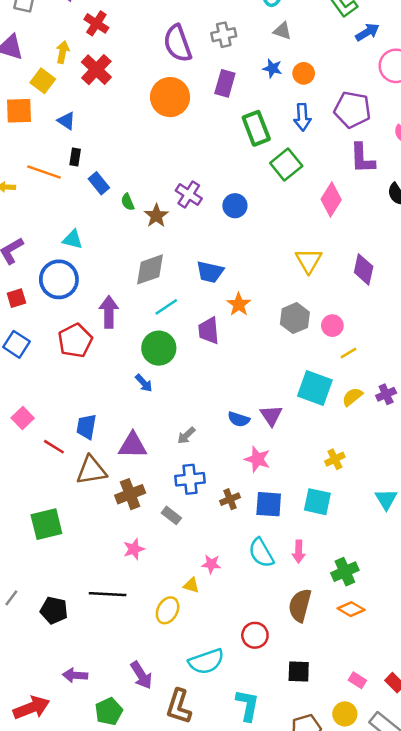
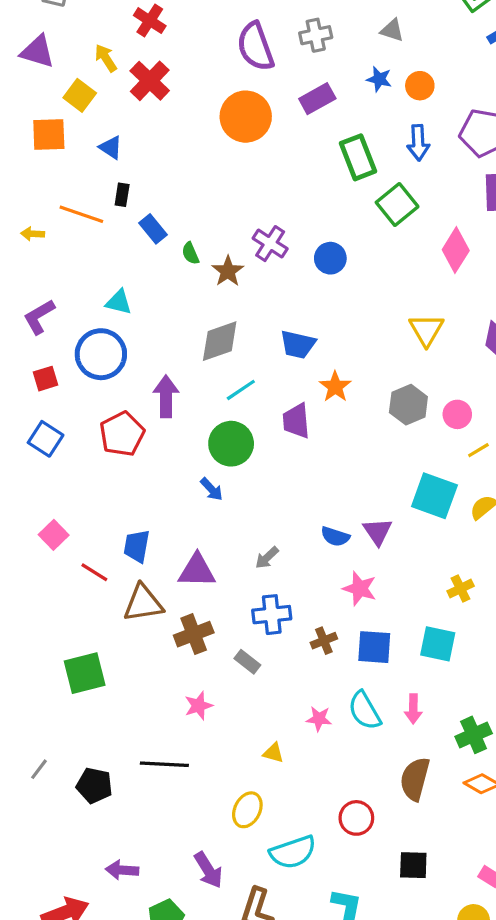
yellow arrow: (63, 52) -> (106, 58), turned -45
purple rectangle: (225, 83) -> (317, 99), turned 45
pink star: (211, 564) -> (319, 719), moved
yellow ellipse: (168, 610) -> (247, 810), moved

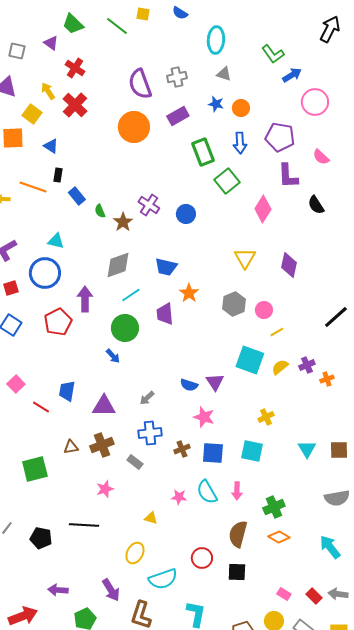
brown triangle: (143, 603) -> (71, 447), moved, size x0.6
black square: (413, 865) -> (237, 572), moved

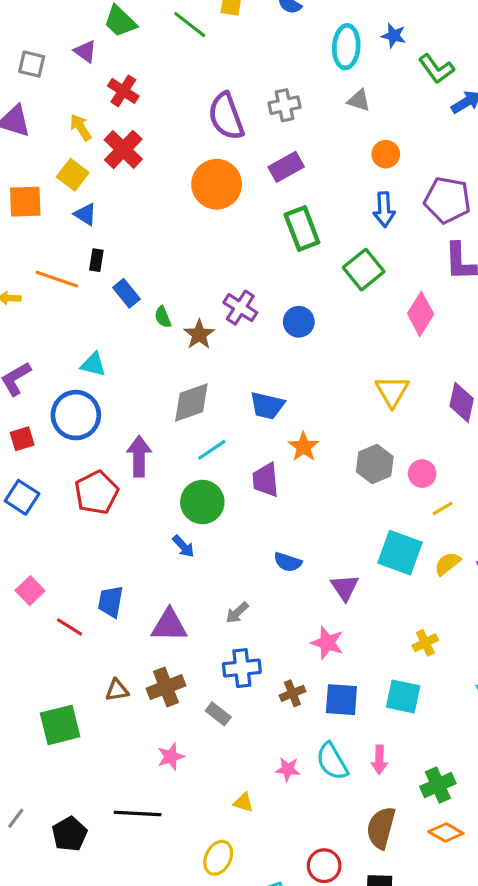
blue star: (216, 104) -> (394, 36), moved
yellow square: (32, 114) -> (73, 175), moved
green rectangle: (203, 152) -> (302, 228), moved
blue semicircle: (189, 385) -> (288, 562), moved
black pentagon: (41, 538) -> (70, 834), turned 30

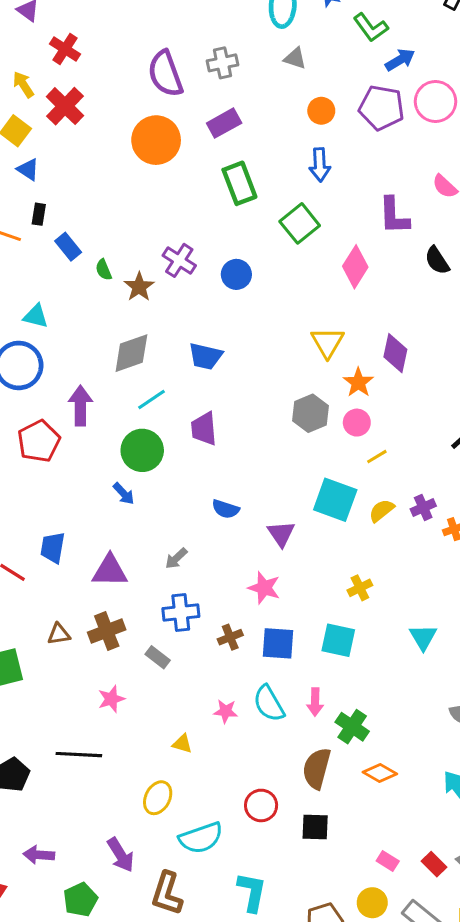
purple pentagon: (447, 200) -> (381, 108), moved
orange star: (304, 447) -> (358, 382), moved
green cross: (438, 785) -> (352, 727), moved, turned -32

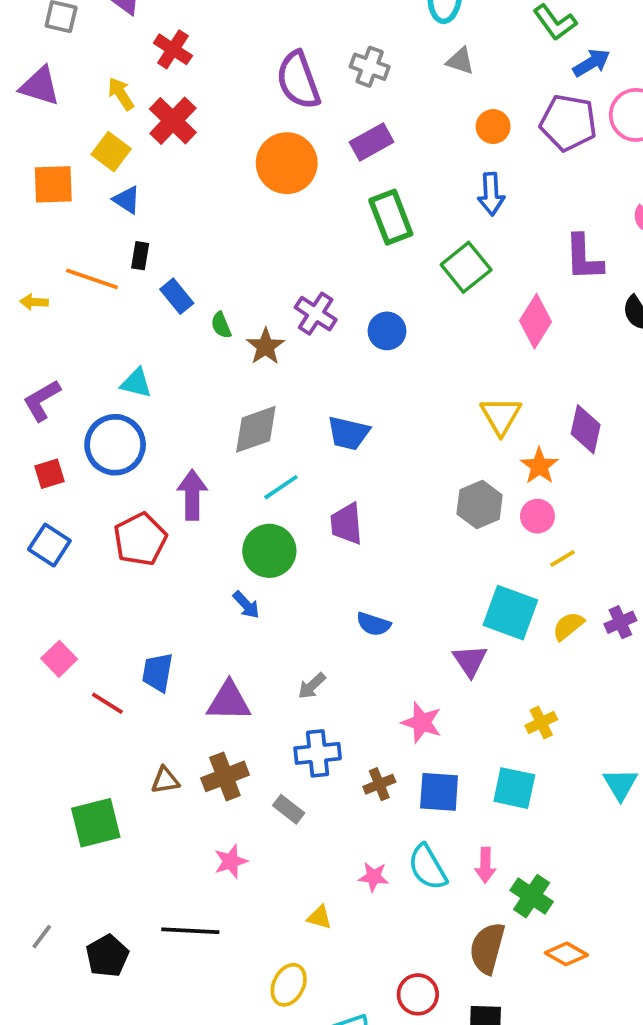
gray cross: (222, 63) -> (370, 67), turned 32
purple triangle: (281, 534) -> (470, 661), moved

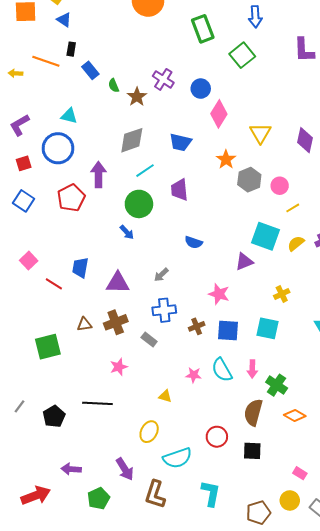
pink diamond: (536, 321) -> (219, 114), moved
orange star: (539, 466) -> (226, 159), moved
purple triangle: (470, 661) -> (244, 262), turned 42

